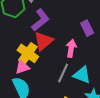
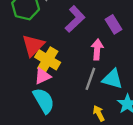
purple L-shape: (40, 20) -> (75, 19), moved
red triangle: (43, 41) -> (33, 45), moved

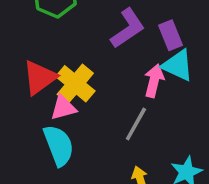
purple rectangle: (113, 24) -> (170, 35), moved
red triangle: (33, 45) -> (40, 78), moved
cyan triangle: (112, 79) -> (178, 65), moved

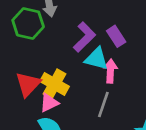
cyan triangle: (178, 65) -> (96, 59), moved

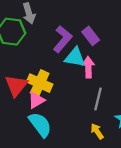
gray line: (103, 105) -> (98, 99), moved

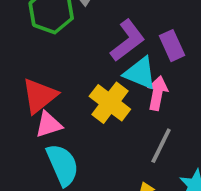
yellow cross: (40, 83) -> (110, 103), moved
pink triangle: (36, 100) -> (49, 125), moved

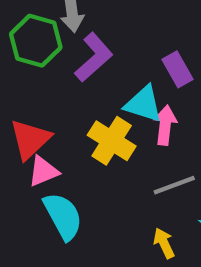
purple L-shape: (128, 40) -> (94, 57), moved
gray line: (161, 146) -> (174, 185), turned 48

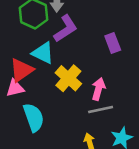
cyan triangle: (143, 104) -> (43, 53), moved
pink arrow: (165, 125) -> (98, 89), moved
pink triangle: (43, 171) -> (15, 88), moved

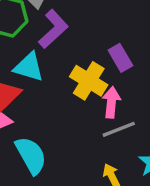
purple rectangle: (113, 43) -> (120, 58), moved
yellow cross: (68, 78) -> (89, 81), moved

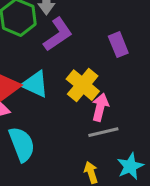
purple rectangle: (120, 58) -> (118, 45), moved
cyan triangle: (29, 67) -> (35, 84), moved

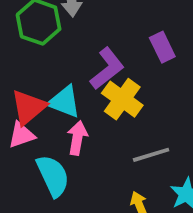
purple L-shape: (58, 34) -> (107, 68), moved
pink arrow: (100, 107) -> (77, 138), moved

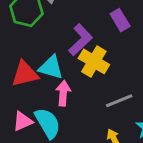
red triangle: (29, 107) -> (25, 74), turned 32
pink triangle: (21, 135) -> (23, 121), moved

